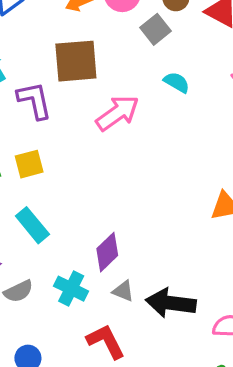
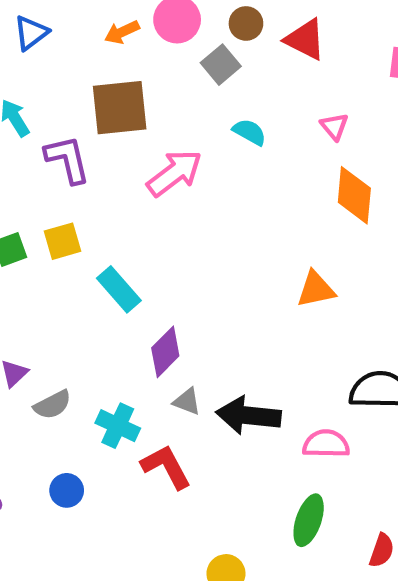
cyan rectangle: (32, 225) -> (119, 289), moved
cyan cross: (71, 289) -> (118, 426), moved

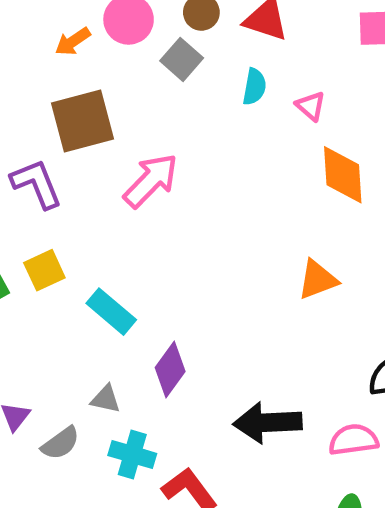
cyan semicircle: (249, 132) -> (254, 87), moved, turned 80
gray triangle: (187, 401) -> (106, 399), moved

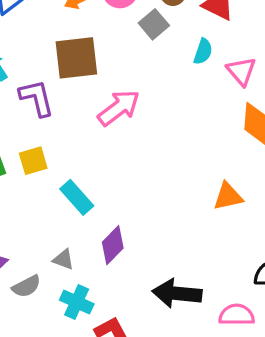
pink triangle: (311, 106) -> (241, 71), size x1.4

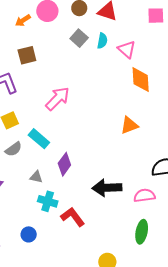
gray square: (154, 24) -> (79, 38), moved
brown square: (76, 58) -> (27, 55), size x0.7
pink arrow: (119, 108) -> (58, 99), moved
gray semicircle: (26, 286) -> (14, 149), moved

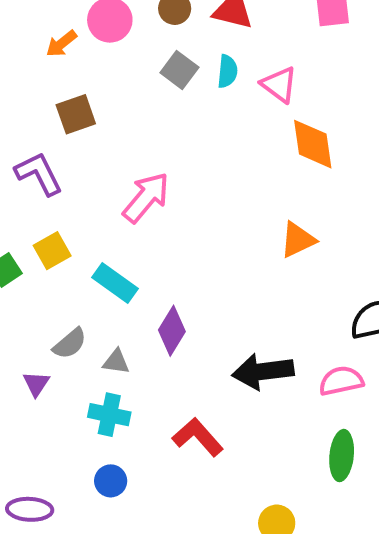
gray semicircle: (14, 149) -> (70, 344), moved
cyan cross: (48, 201) -> (109, 415), moved

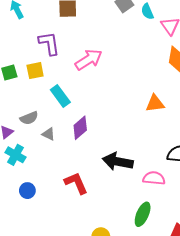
cyan semicircle: (227, 71) -> (147, 12), turned 133
purple L-shape: (39, 174) -> (49, 43), moved
cyan cross: (109, 415) -> (15, 155), moved

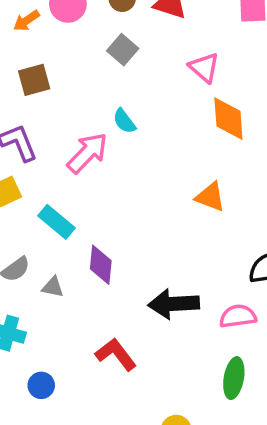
cyan semicircle: (147, 12) -> (124, 121), moved
orange triangle: (155, 104) -> (210, 197), turned 42
purple diamond: (80, 128) -> (101, 265), turned -30

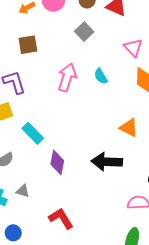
cyan semicircle: (124, 121) -> (101, 76), moved
pink arrow: (87, 153) -> (67, 77), moved, turned -32
gray triangle: (53, 287) -> (23, 191), moved
black arrow: (174, 304) -> (107, 162), moved

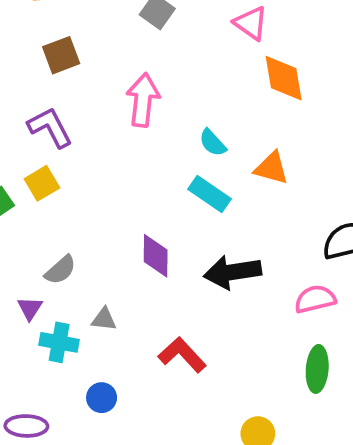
cyan semicircle: (101, 76) -> (213, 143), moved
cyan rectangle: (33, 133) -> (210, 194), moved
black arrow: (107, 162) -> (233, 272), moved

